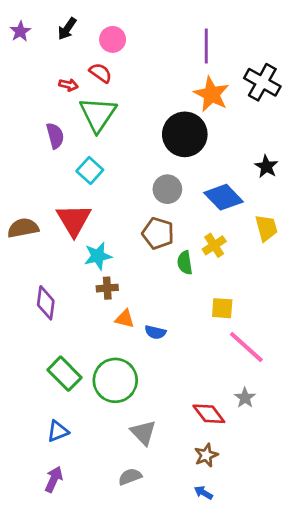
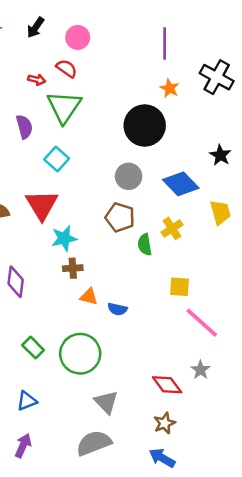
orange star: (212, 94) -> (169, 88), size x0.6
green rectangle: (64, 374) -> (33, 348), size x0.7
gray semicircle: (130, 477) -> (94, 443), size x1.6
blue arrow: (203, 493) -> (162, 458), size x1.5

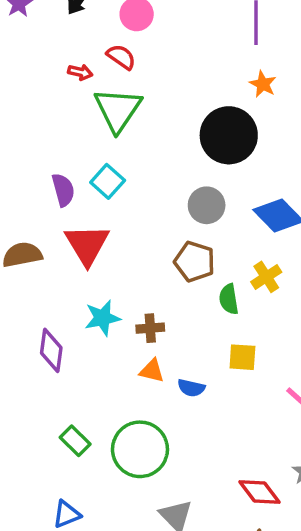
purple semicircle: (24, 127) -> (63, 190), moved
cyan star: (64, 238) -> (102, 318), moved
brown cross: (73, 268) -> (150, 328), moved
yellow square: (179, 287) -> (242, 357), moved

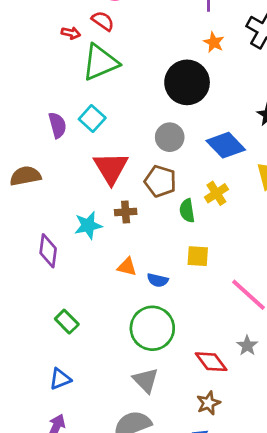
green triangle: (118, 110) -> (100, 62), turned 33
red triangle: (87, 245) -> (111, 168), moved
brown cross: (150, 328) -> (126, 212), moved
green circle: (140, 449) -> (152, 328), moved

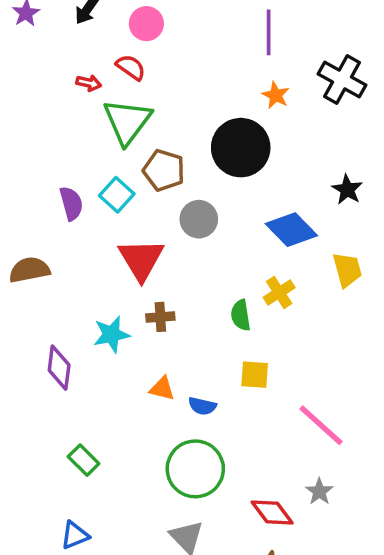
green triangle: (100, 62) -> (127, 121), turned -30
gray circle: (170, 137) -> (199, 219), moved
brown pentagon: (160, 181) -> (164, 170), moved

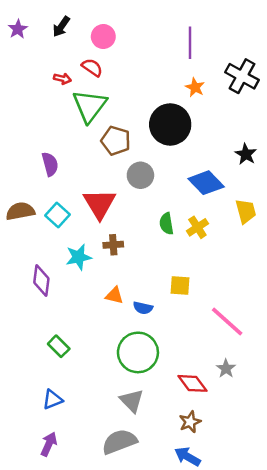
cyan square: (117, 195) -> (57, 215), moved
green semicircle: (241, 315) -> (166, 224), moved

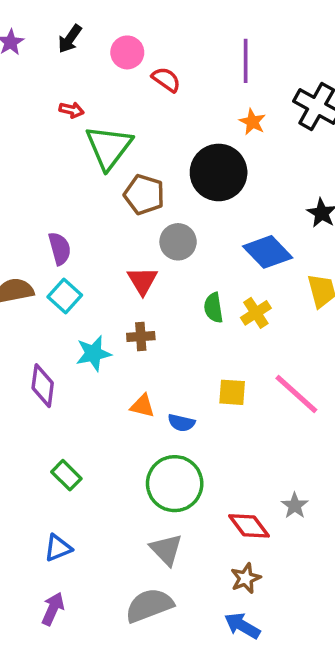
red semicircle: (92, 67) -> (166, 79), moved
purple semicircle: (50, 164) -> (60, 249), moved
red triangle: (100, 204) -> (142, 281), moved, size x0.7
pink line: (227, 321) -> (296, 394), moved

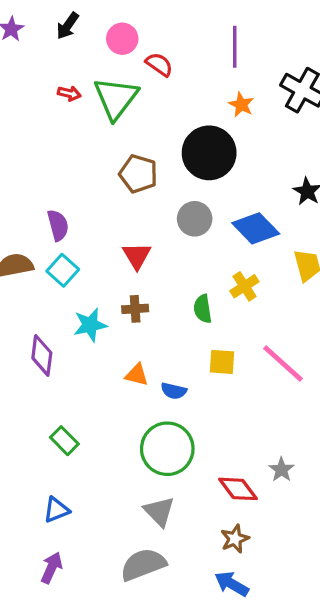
green triangle: (109, 147) -> (116, 98), moved
gray circle: (178, 242) -> (195, 219), moved
green semicircle: (214, 308) -> (203, 309), moved

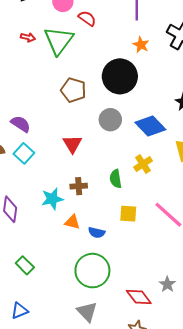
purple semicircle: (58, 225) -> (21, 124), turned -42
brown cross: (135, 309) -> (79, 186), moved
cyan star: (90, 325) -> (52, 199), moved

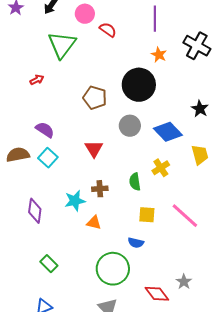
red arrow: (28, 37) -> (37, 80), moved, turned -40
green triangle: (59, 41) -> (62, 45), moved
blue semicircle: (97, 233) -> (136, 243), moved

